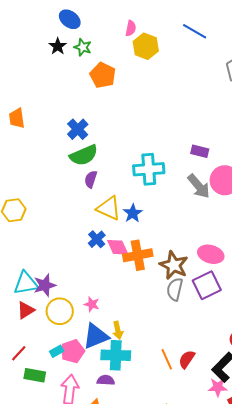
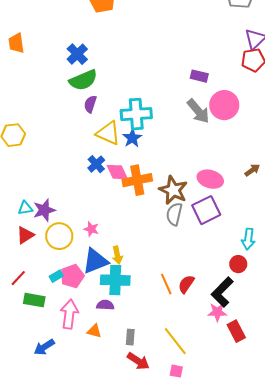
cyan cross: (149, 169) -> (136, 114), moved
cyan triangle: (26, 283) -> (25, 208), size x0.6

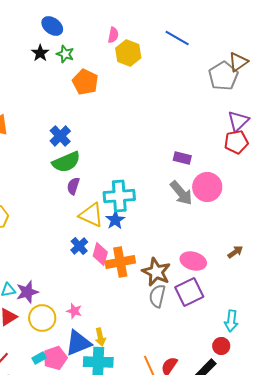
pink diamond: (117, 172) -> (100, 254), turned 40

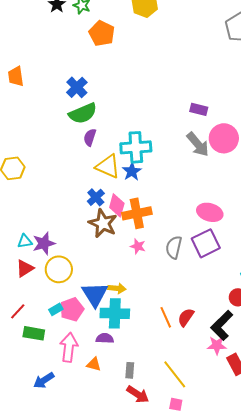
brown star: (156, 272) -> (103, 223), moved
pink star: (74, 311) -> (138, 246), moved
yellow arrow: (100, 337) -> (117, 288), turned -72
blue triangle: (78, 343) -> (95, 294), turned -40

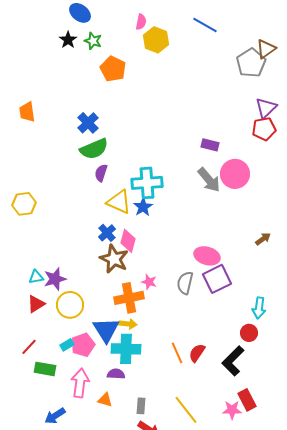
pink ellipse: (210, 212) -> (207, 256), moved
orange cross: (137, 213) -> (129, 298), moved
pink star: (217, 345) -> (232, 410), moved

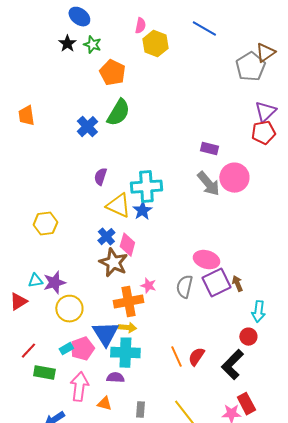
green semicircle: (94, 149) -> (118, 113), moved, turned -36
yellow hexagon: (24, 204) -> (45, 224), moved
brown arrow: (263, 239) -> (237, 284), moved, turned -77
red triangle: (36, 304) -> (18, 302), moved

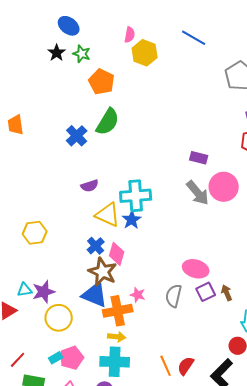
purple semicircle: (100, 177) -> (90, 186), turned -126
purple square: (216, 283) -> (206, 292), size x0.7
blue triangle: (105, 334) -> (95, 295), moved, turned -36

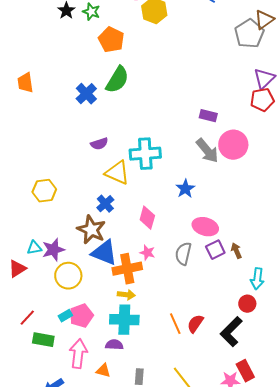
blue star: (132, 220) -> (185, 189), moved
pink diamond: (117, 254) -> (147, 218), moved
brown star: (103, 272) -> (91, 230), moved

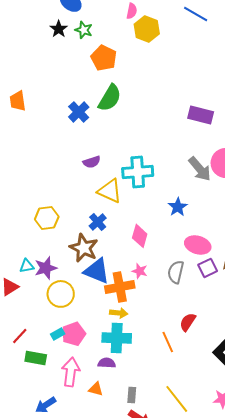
purple rectangle: (208, 116) -> (201, 115), moved, size x1.4
yellow hexagon: (44, 191) -> (47, 218), moved
red semicircle: (195, 324) -> (188, 322), moved

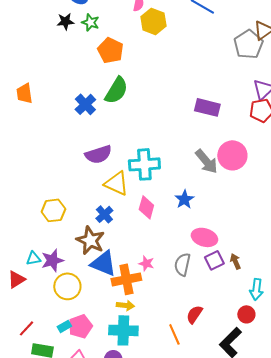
black star: (59, 29) -> (65, 21), turned 30
purple semicircle: (92, 162) -> (98, 154), size x1.5
pink diamond: (140, 236) -> (146, 207), moved

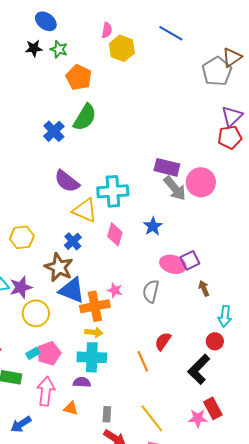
purple rectangle: (207, 107) -> (167, 167), moved
purple semicircle: (98, 154) -> (67, 181), turned 56
purple square: (214, 260) -> (190, 260), moved

